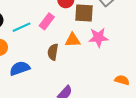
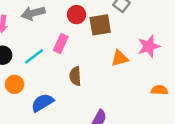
pink star: (98, 37) -> (149, 46), moved
orange triangle: (73, 40) -> (120, 58), moved

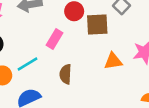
cyan line: (34, 56) -> (27, 64), moved

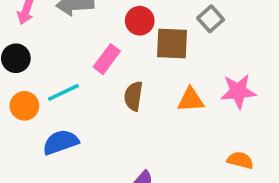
brown semicircle: (66, 74) -> (133, 96), moved

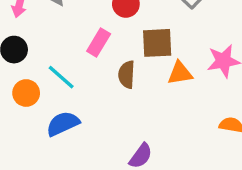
brown square: (172, 44) -> (157, 43), moved
cyan line: (63, 92) -> (61, 77), turned 72

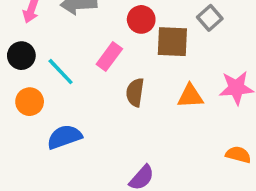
brown square: (157, 43) -> (172, 42), moved
cyan line: (61, 77) -> (61, 72), moved

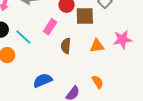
blue semicircle: (64, 137) -> (43, 80), moved
orange semicircle: (238, 155) -> (98, 82), moved, turned 48

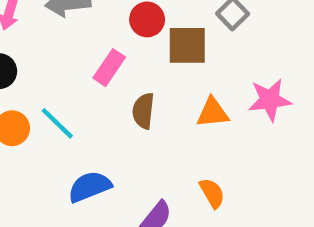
cyan line: (23, 37) -> (57, 123), moved

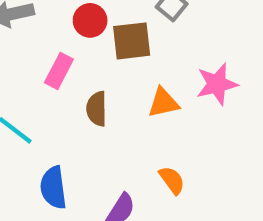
blue semicircle: (90, 187) -> (53, 188), turned -69

